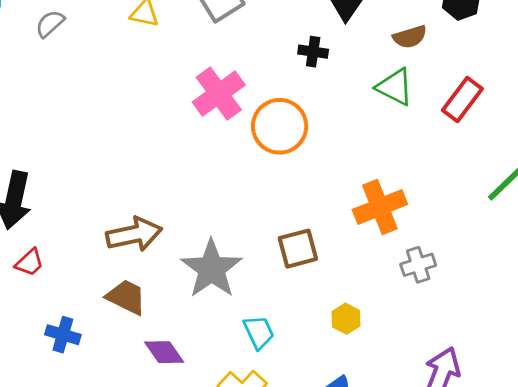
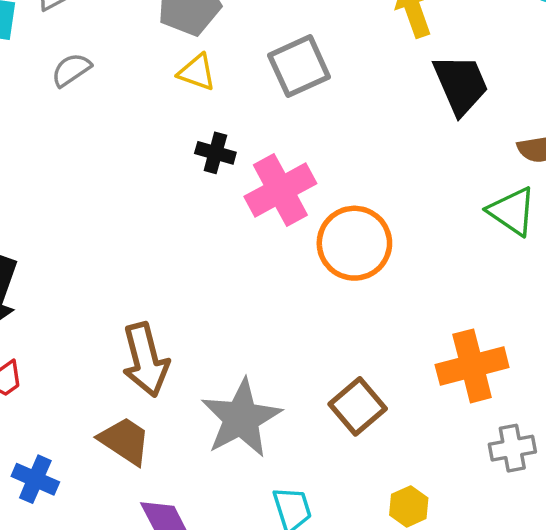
black cross: (313, 52) -> (215, 153), moved
brown arrow: (134, 234) -> (146, 360), turned 80
brown square: (298, 249) -> (358, 406), turned -33

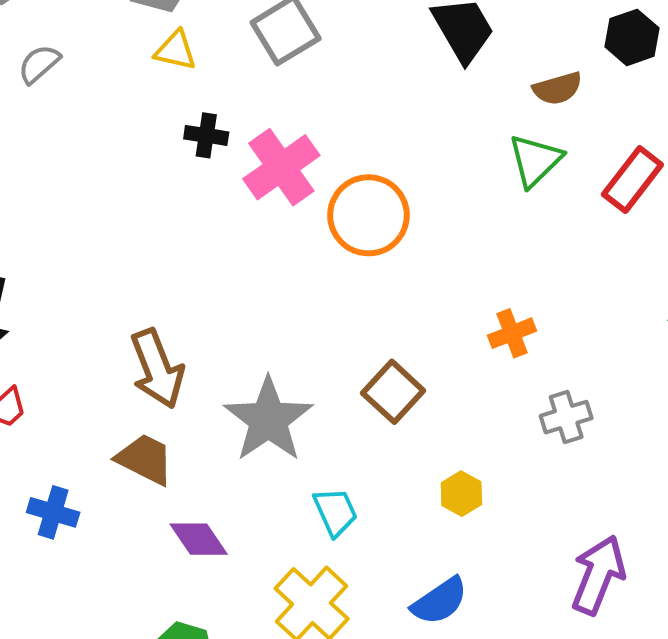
green triangle: (512, 211) -> (535, 160), turned 48
orange cross: (472, 366) -> (512, 333), size x0.6

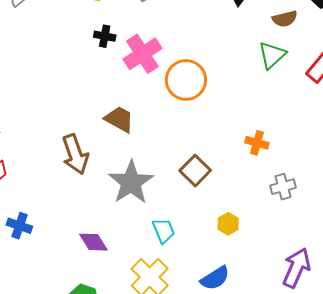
orange cross: (512, 333) -> (257, 143), turned 35
brown trapezoid: (145, 459) -> (119, 119), moved

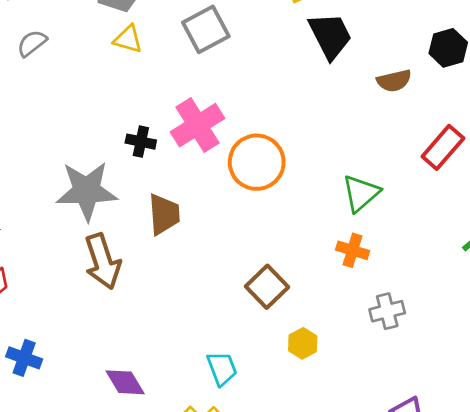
black cross: (105, 36) -> (141, 142), moved
green triangle: (272, 55) -> (361, 193), moved
brown trapezoid: (119, 119) -> (164, 214), turned 56
gray star: (131, 182) -> (87, 191), moved, turned 30
yellow hexagon: (228, 224) -> (303, 343), moved

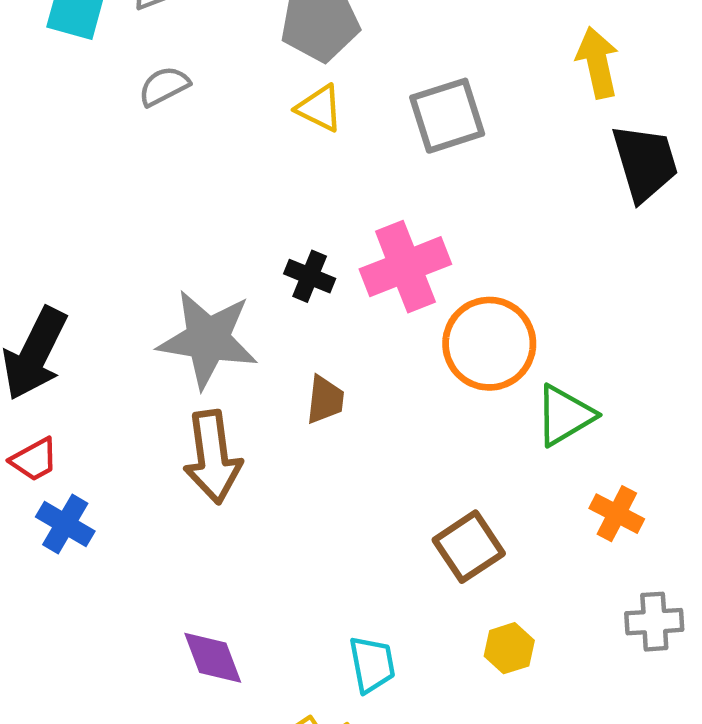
green triangle: (361, 193) -> (565, 415), moved
brown trapezoid: (164, 214) -> (325, 400), size x0.7
blue cross: (24, 358) -> (65, 524), moved

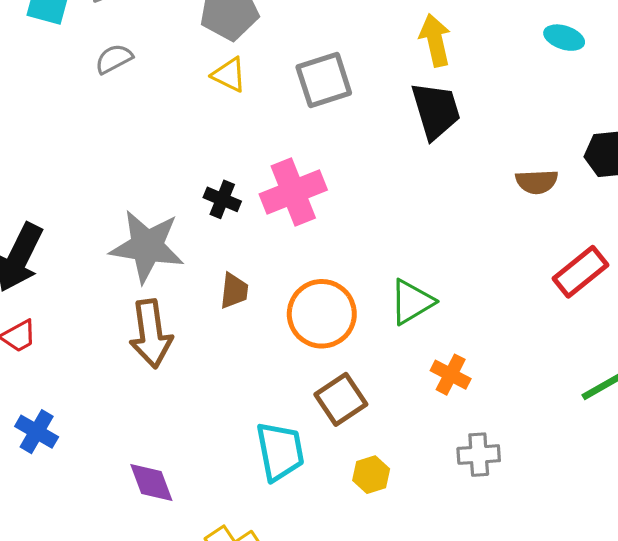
black trapezoid: (645, 163) -> (436, 111), moved
orange circle: (489, 344) -> (322, 314), moved
blue cross: (65, 524) -> (37, 432), moved
cyan trapezoid: (372, 664) -> (280, 451), moved, size x1.4

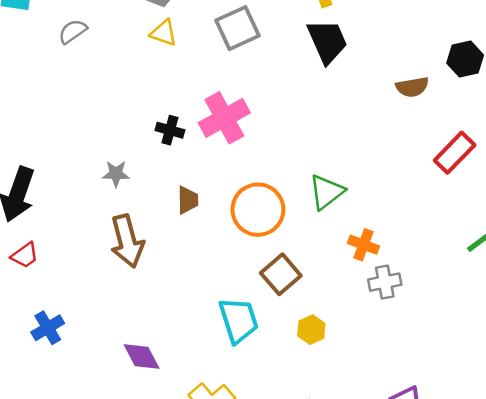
gray star: (147, 246) -> (116, 174), size x0.5
blue cross: (37, 432) -> (48, 328), turned 36
gray cross: (479, 455) -> (385, 282), moved

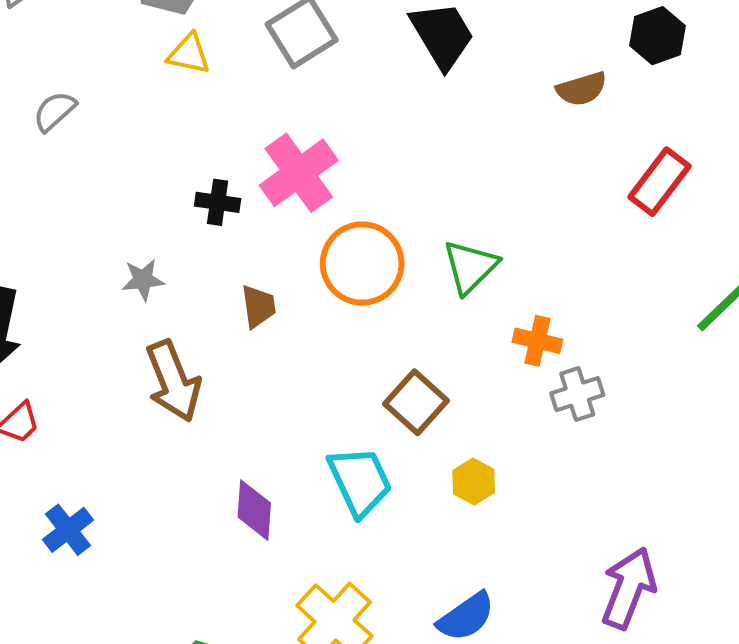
gray semicircle: (73, 31) -> (55, 111), moved
orange circle: (258, 210) -> (362, 264), moved
purple diamond: (142, 356) -> (254, 510), moved, turned 39

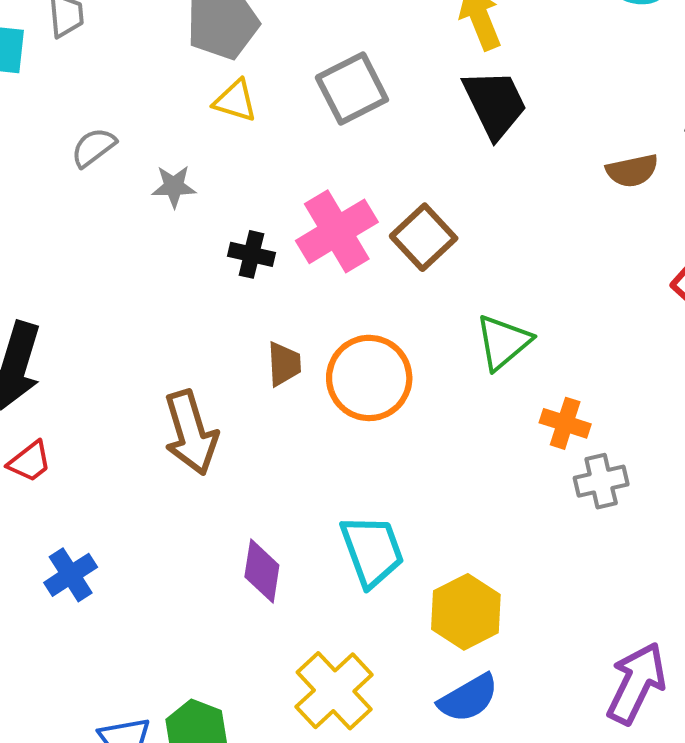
orange circle: (362, 264) -> (369, 378), moved
gray star: (143, 280) -> (174, 186), moved
brown square: (416, 402) -> (424, 237), moved
yellow hexagon: (474, 482) -> (466, 612), moved, size x1.6

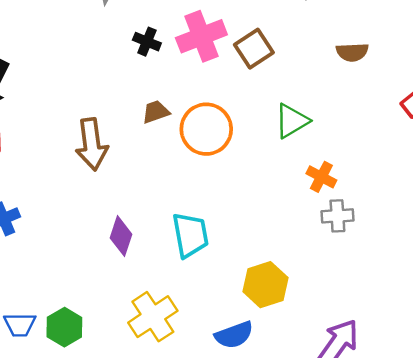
brown semicircle: (632, 171) -> (352, 52), moved
brown trapezoid: (284, 364) -> (156, 112), turned -116
yellow hexagon: (466, 612) -> (265, 285), moved

